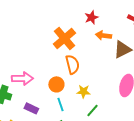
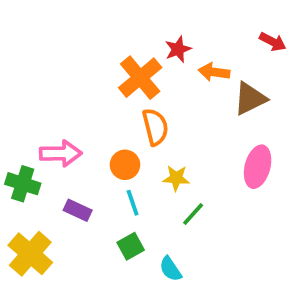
red star: (91, 17) -> (178, 49), moved

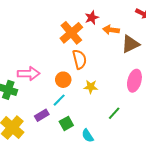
cyan line: (133, 203) -> (59, 100), moved, turned 64
purple rectangle: (78, 210) -> (42, 115), moved, turned -56
green line: (193, 214) -> (114, 113), moved

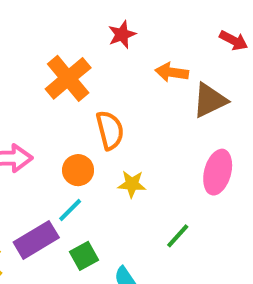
red star: (92, 18) -> (122, 34), moved
orange cross: (71, 33) -> (68, 78), moved
purple rectangle: (42, 115) -> (36, 240), size x1.5

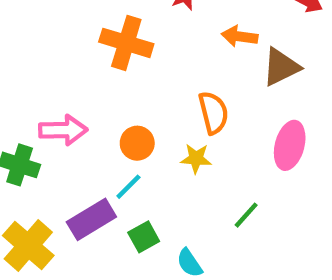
orange cross: (68, 78) -> (126, 43), turned -33
orange semicircle: (110, 130) -> (213, 113), moved

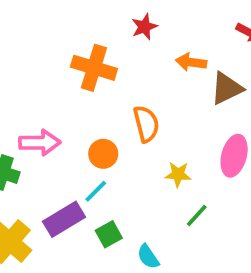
orange semicircle: (213, 113) -> (146, 124), moved
yellow star: (196, 158) -> (178, 174), moved

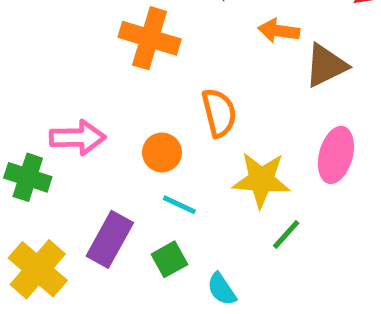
yellow star: (178, 174) -> (261, 180), size x1.6
cyan line: (96, 191) -> (179, 205), moved, turned 70
purple rectangle: (64, 219) -> (110, 239), turned -30

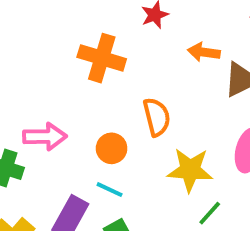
cyan line: (179, 205) -> (110, 190), moved

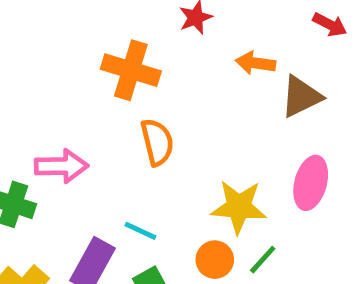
orange semicircle: (157, 117) -> (157, 142), moved
orange circle: (112, 148) -> (215, 260), moved

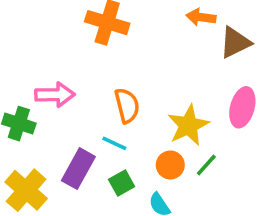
orange semicircle: (157, 142) -> (127, 105), moved
yellow star: (239, 207) -> (188, 125), turned -30

